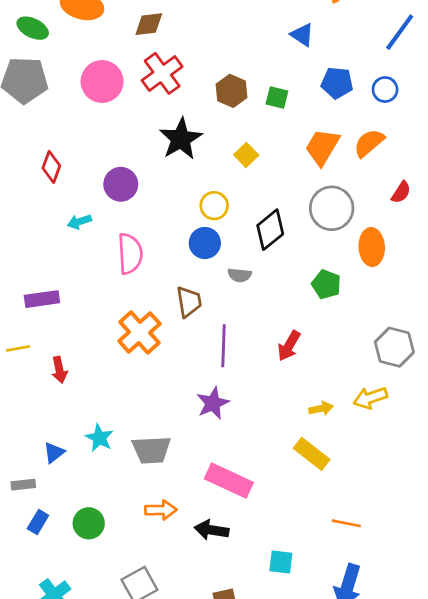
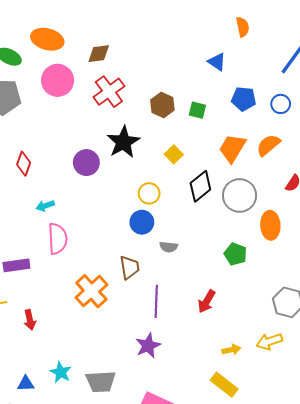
pink circle: (102, 82) -> (58, 80), moved
purple circle: (121, 184) -> (86, 163), moved
black diamond: (270, 230) -> (200, 186), moved
pink semicircle: (130, 254) -> (58, 239), moved
blue triangle: (54, 453) -> (26, 384), turned 36

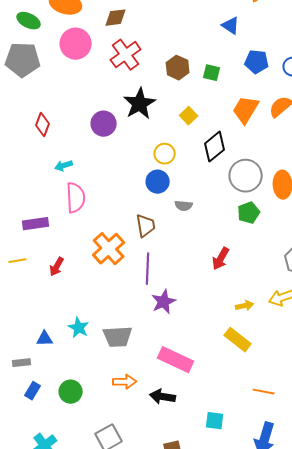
gray circle: (240, 195) -> (246, 176), moved
green pentagon: (235, 254) -> (249, 213), turned 30
purple line: (156, 301) -> (148, 269), moved
red arrow: (30, 320) -> (57, 267), moved, turned 42

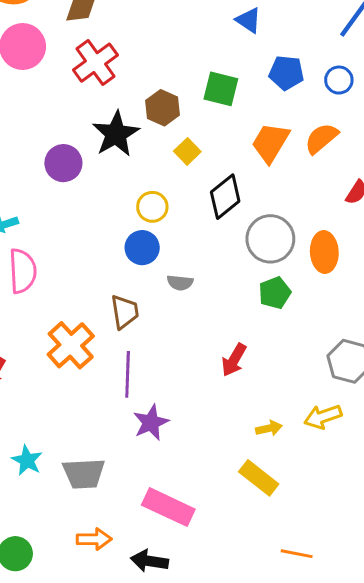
brown hexagon: (178, 68) -> (163, 108), moved
green square: (212, 73) -> (221, 89), size x1.4

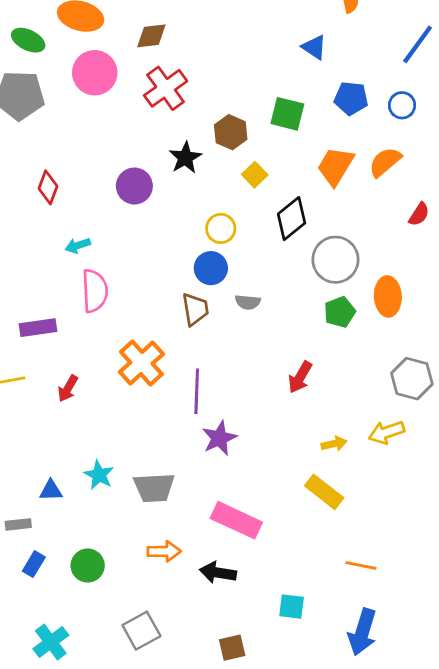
black star: (116, 134) -> (185, 158), size x0.7
orange ellipse: (324, 252) -> (388, 296), moved
brown trapezoid: (125, 312) -> (195, 309), moved

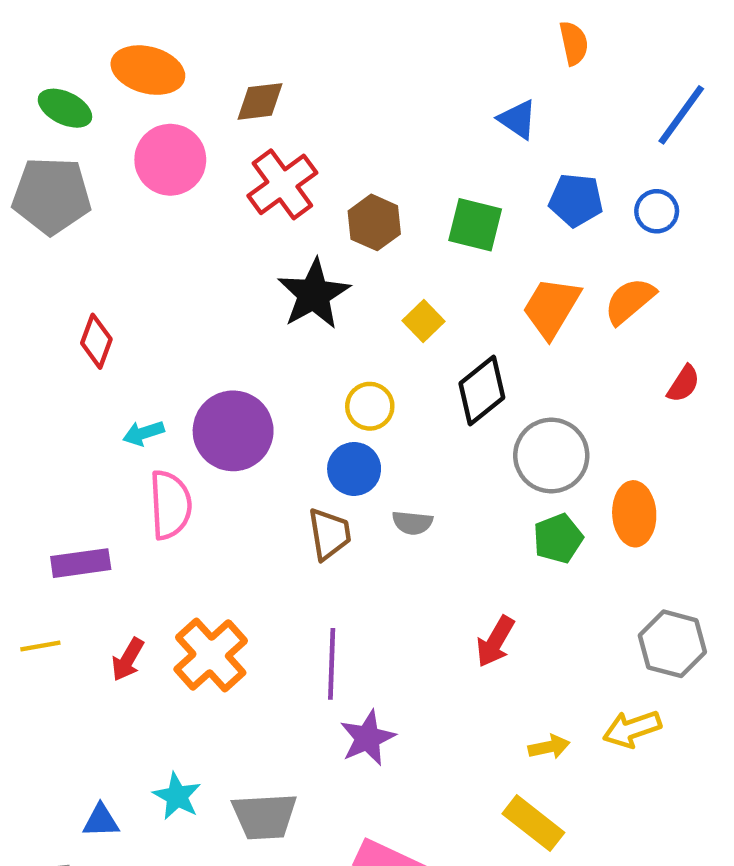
brown hexagon: (231, 132) -> (374, 222), moved
black star: (185, 158) -> (314, 294), size x1.4
purple circle: (134, 186) -> (233, 431), moved, size x1.4
orange cross: (141, 363) -> (211, 655), moved

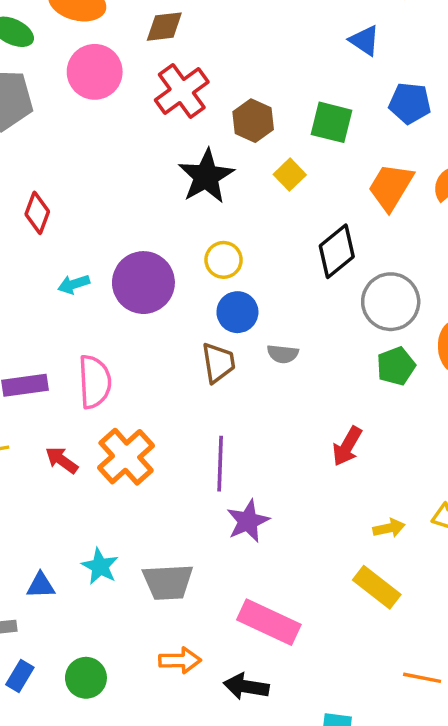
yellow square: (424, 321) -> (290, 175), moved
yellow circle: (370, 406) -> (224, 260), moved
pink semicircle: (170, 505) -> (95, 382), moved
red arrow: (128, 659) -> (62, 460), turned 96

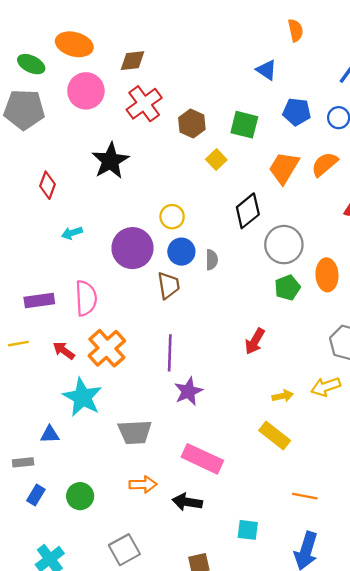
black star: (206, 176) -> (110, 161), moved
purple circle: (143, 283) -> (132, 248), moved
gray semicircle: (283, 354) -> (212, 260), moved, turned -96
cyan star: (100, 566) -> (82, 397), moved, size x1.6

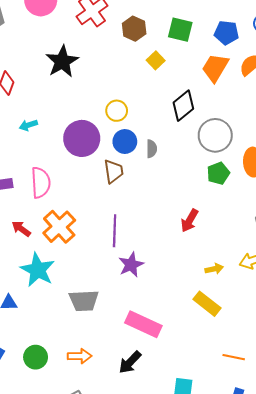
blue pentagon: (297, 112) -> (226, 33), moved
orange arrow: (143, 484) -> (80, 356), moved
black arrow: (187, 502) -> (130, 362), turned -55

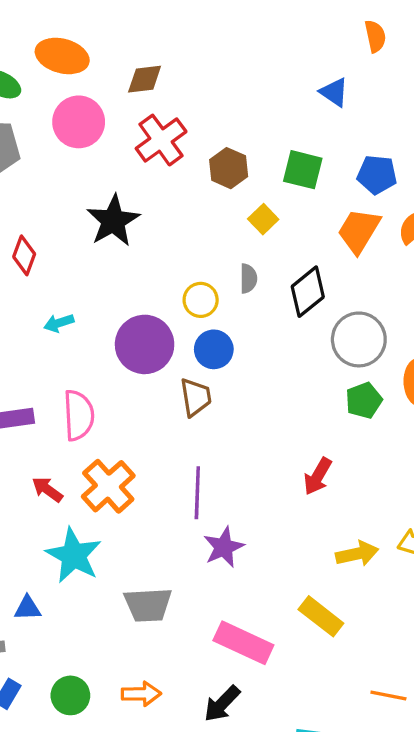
gray semicircle: (152, 149) -> (248, 278), moved
yellow arrow: (214, 269) -> (357, 554), size x1.4
yellow rectangle: (207, 304) -> (321, 616), moved

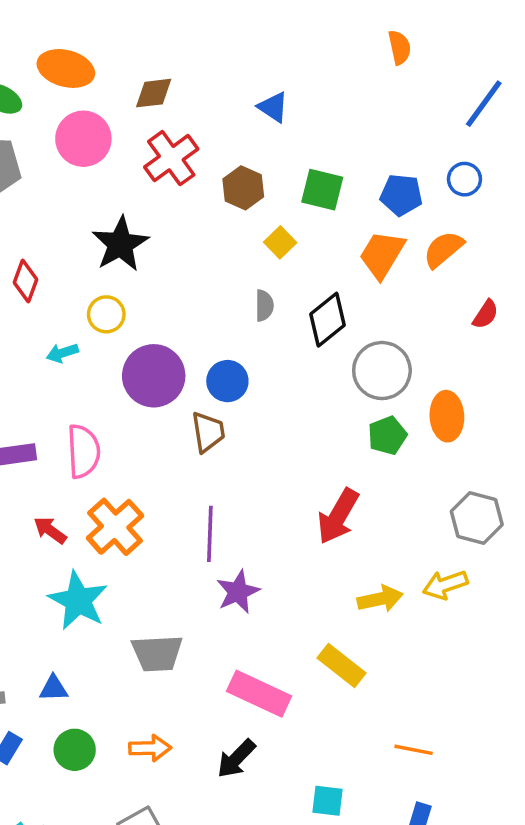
blue triangle: (334, 92) -> (273, 107), moved
yellow circle: (201, 300) -> (106, 314), moved
red arrow: (318, 476) -> (338, 516), size x1.4
blue triangle: (28, 608) -> (54, 688), moved

